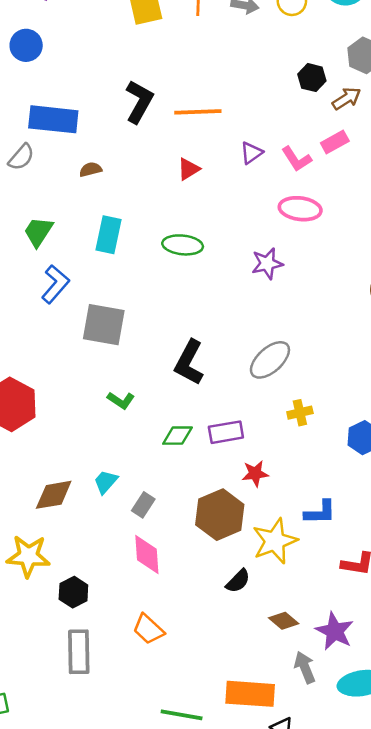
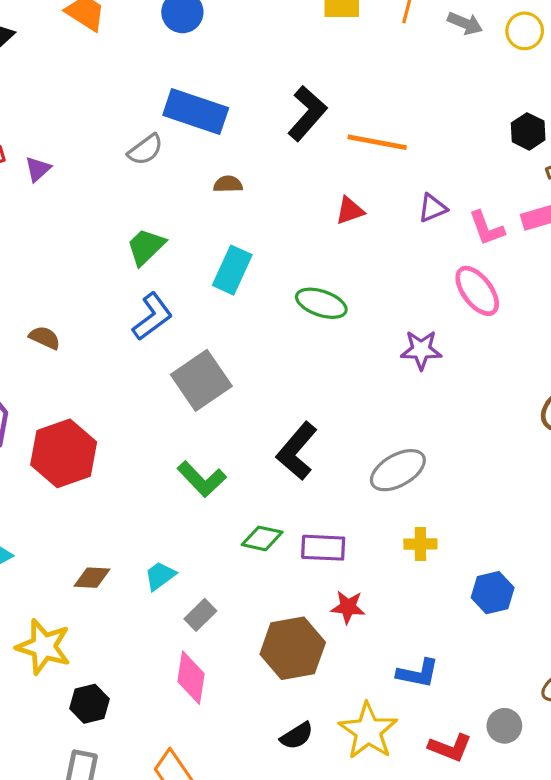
pink ellipse: (300, 209) -> (477, 291), turned 33
gray square: (104, 325) -> (201, 380), turned 33
green L-shape: (121, 400) -> (202, 479), size x1.4
brown diamond: (54, 495) -> (92, 578), size x0.7
yellow star: (275, 541) -> (368, 731), moved, turned -30

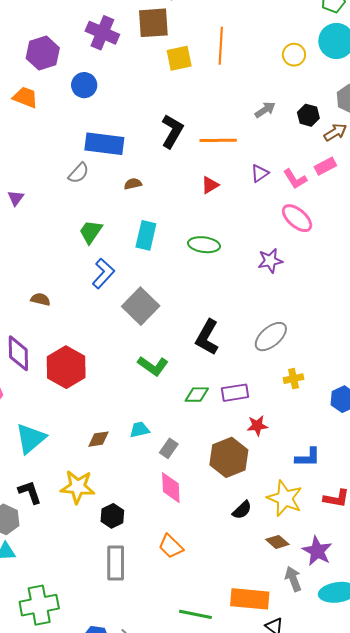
gray arrow: (465, 23) -> (265, 110), moved, turned -45
cyan trapezoid: (160, 576) -> (140, 430), turned 35

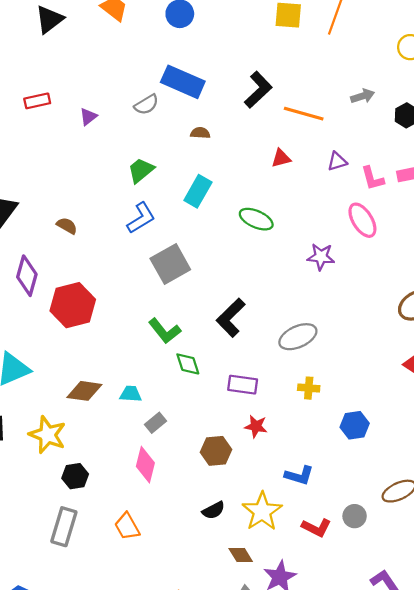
purple triangle: (16, 198) -> (88, 117), moved
green diamond: (197, 395) -> (188, 364), moved, turned 55
brown diamond: (98, 439) -> (84, 391), size x1.4
brown hexagon: (229, 457) -> (216, 451), size x0.7

